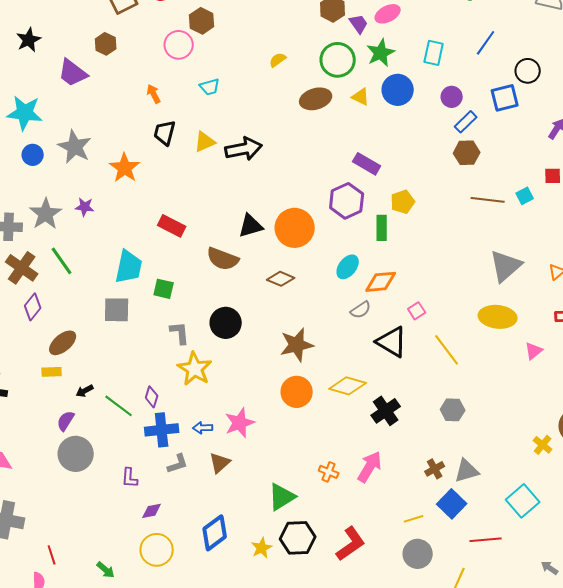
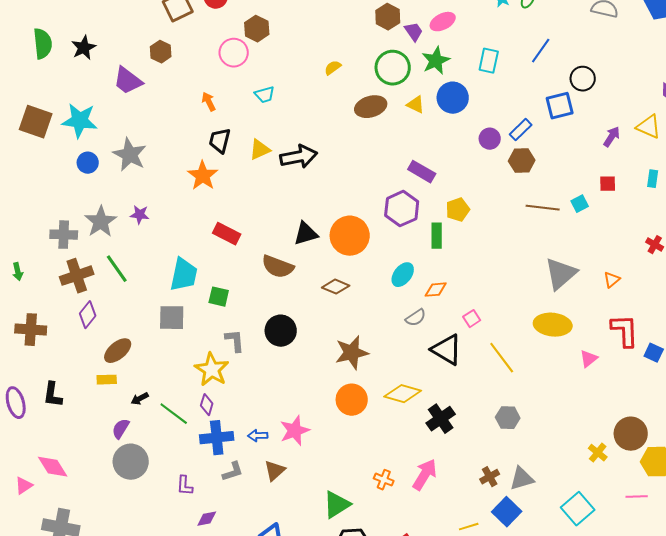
purple circle: (452, 97) -> (490, 139), moved
orange star: (125, 168) -> (203, 176), moved
brown cross: (22, 268) -> (77, 276), turned 36
orange diamond: (381, 282) -> (436, 290), size x0.7
yellow star: (195, 369) -> (212, 370), moved

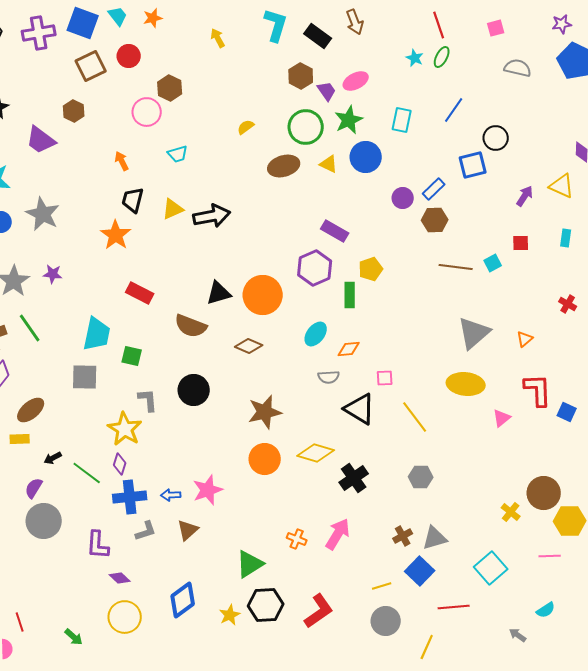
gray semicircle: (416, 318) -> (329, 377), turned 30
pink square: (472, 319) -> (385, 378), turned 30
purple L-shape: (185, 486) -> (98, 545), size x1.4
purple diamond: (207, 519) -> (120, 578), turned 55

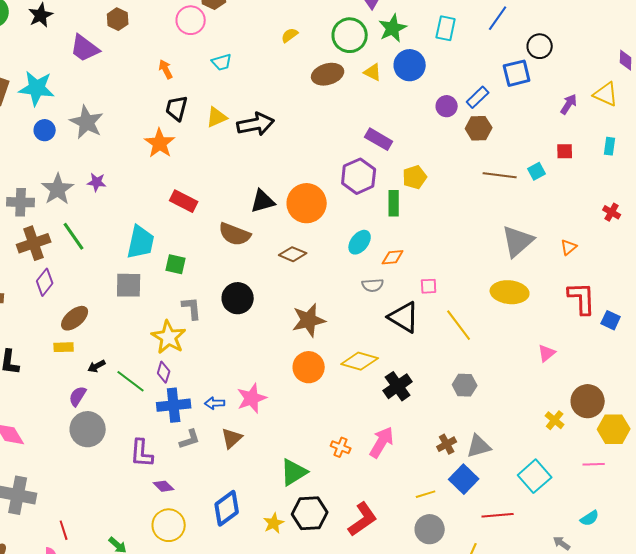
pink triangle: (502, 418) -> (547, 353), moved

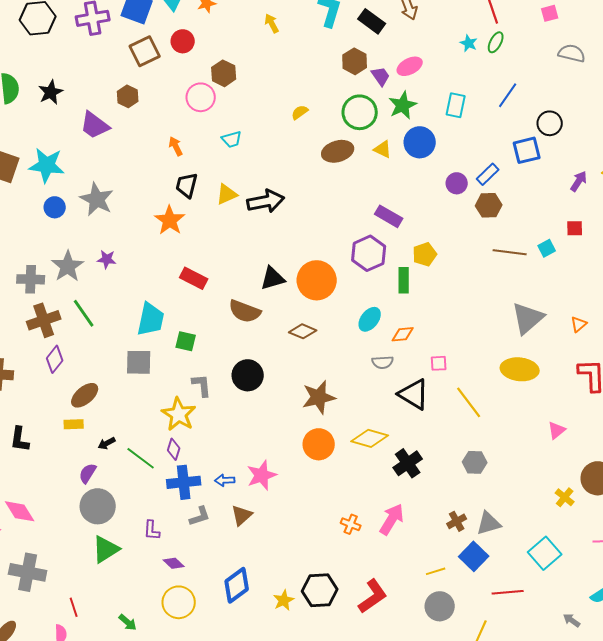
purple L-shape: (142, 453) -> (152, 530), size x0.7
green triangle: (294, 472) -> (106, 549), moved

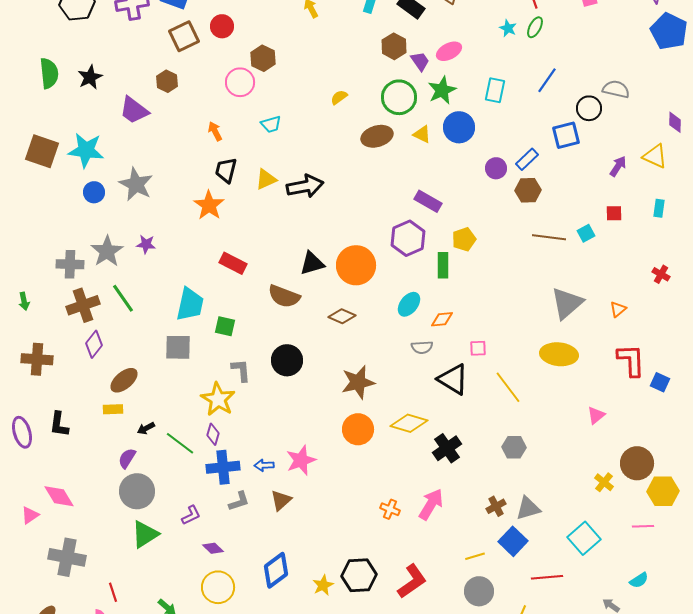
gray semicircle: (572, 53) -> (616, 89), moved
purple L-shape: (152, 530) -> (191, 515), turned -120

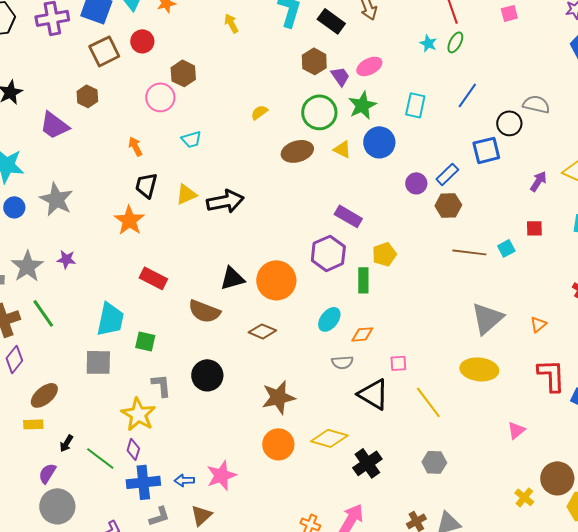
black arrow: (146, 428) -> (66, 443), turned -30

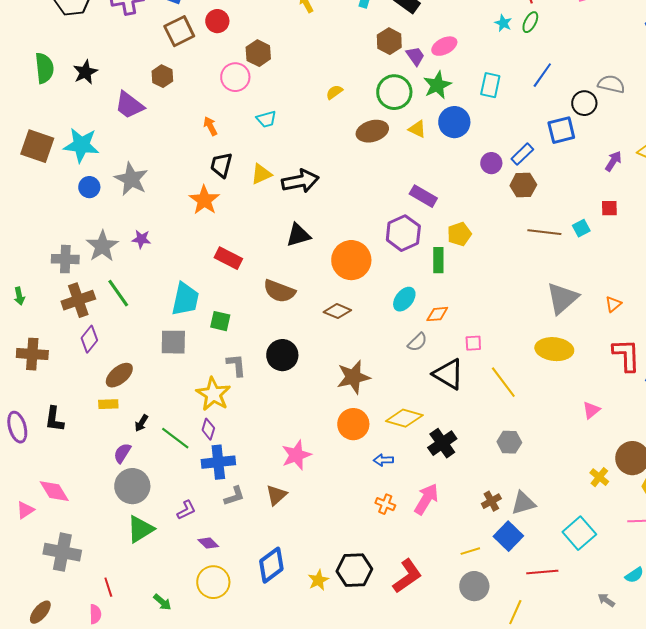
black triangle: (232, 278) -> (298, 235), moved
gray semicircle: (342, 362) -> (417, 342), turned -40
blue arrow: (184, 480) -> (383, 460), moved

